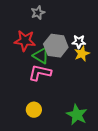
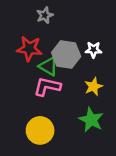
yellow star: (82, 54) -> (93, 87), moved
yellow circle: (34, 110) -> (40, 130), size x1.5
green star: (77, 115) -> (91, 120), moved

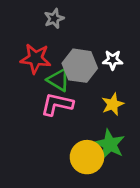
yellow circle: (40, 130) -> (87, 157), moved

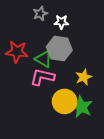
red star: (36, 59) -> (17, 52), moved
white star: (113, 60) -> (61, 22), moved
yellow circle: (87, 157) -> (65, 101), moved

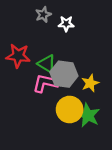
gray hexagon: (59, 48) -> (64, 74), moved

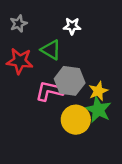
gray star: (43, 15) -> (18, 24), moved
green triangle: (47, 64) -> (51, 50), moved
green star: (88, 115) -> (98, 110), moved

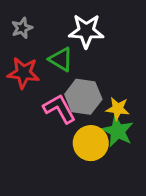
white star: (72, 26) -> (86, 31), size x1.6
pink L-shape: (50, 91) -> (59, 109), turned 48
yellow star: (98, 91) -> (118, 109), turned 30

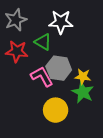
gray star: (22, 28) -> (16, 20), size x1.5
yellow circle: (91, 143) -> (56, 110), moved

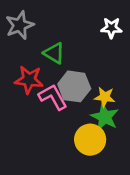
white star: (61, 22) -> (111, 28), moved, size x0.7
red star: (17, 51) -> (29, 80), moved
yellow circle: (56, 110) -> (90, 140), moved

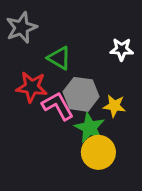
white star: (111, 28) -> (122, 49), moved
green star: (105, 117) -> (90, 128), moved

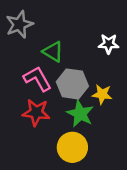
red star: (32, 87) -> (36, 112), moved
pink L-shape: (58, 106) -> (37, 79), moved
yellow circle: (98, 152) -> (72, 147), moved

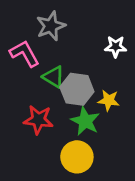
gray star: (19, 24) -> (51, 26), moved
green triangle: (53, 52) -> (54, 77), moved
pink L-shape: (37, 79) -> (25, 54), moved

